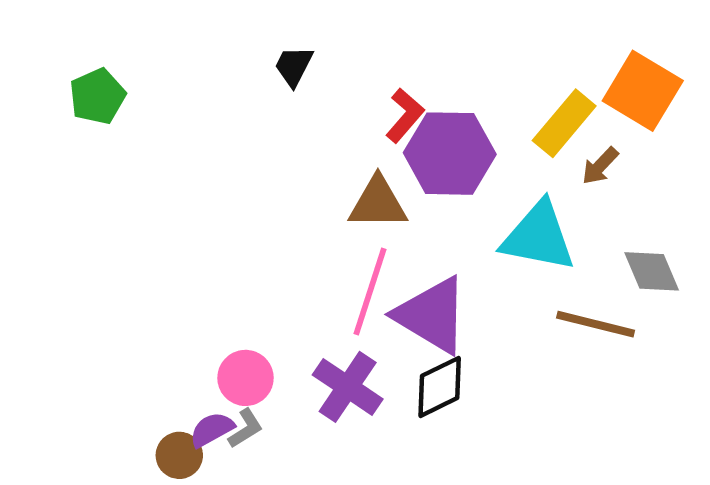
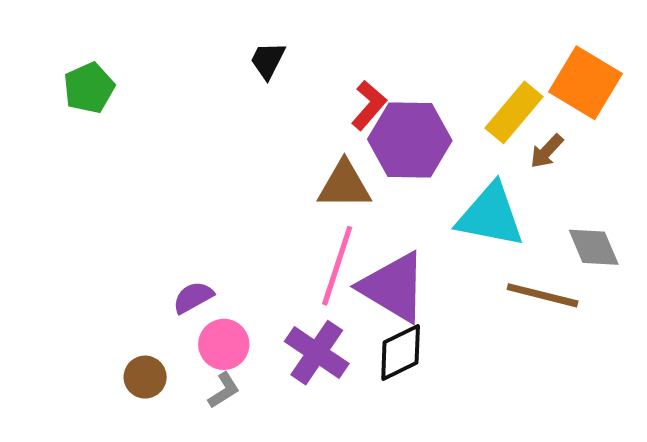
purple semicircle: (212, 430) -> (193, 297), moved
brown circle: (179, 455) -> (145, 377), moved

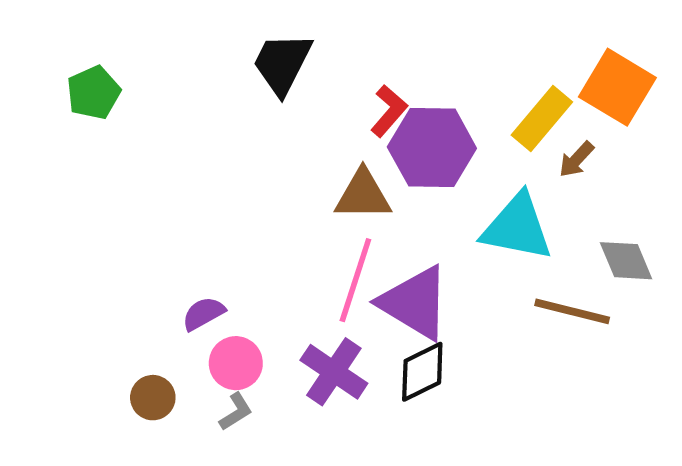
black trapezoid: (268, 60) -> (282, 63), size x1.6

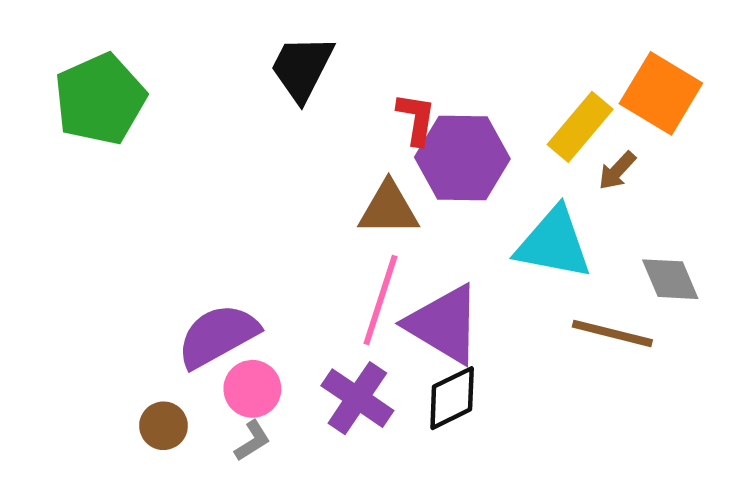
green pentagon: (94, 93) -> (100, 99), size x1.6
red L-shape: (389, 111) -> (416, 119), turned -32
purple semicircle: (203, 314) -> (218, 336), size x1.8

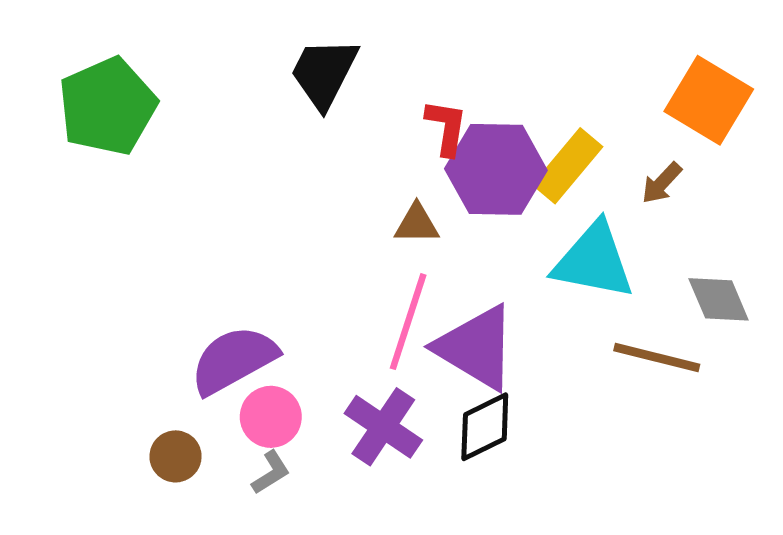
yellow rectangle: (580, 127) -> (568, 166), moved
brown triangle: (389, 209) -> (417, 224), size x0.7

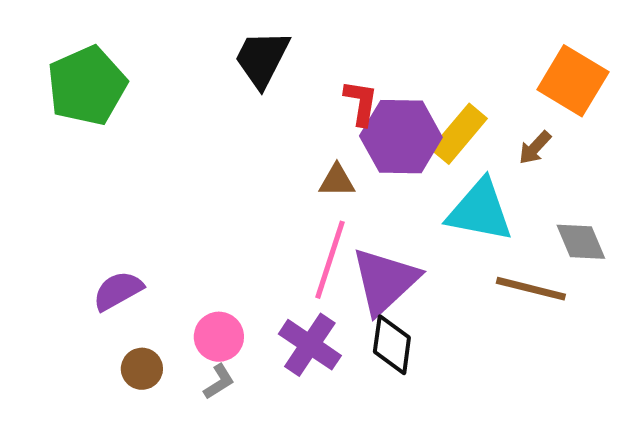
purple triangle: (476, 348) -> (385, 281), turned 46
purple semicircle: (234, 360) -> (118, 291), moved, size x0.7
black diamond: (485, 427) -> (392, 345), turned -56

